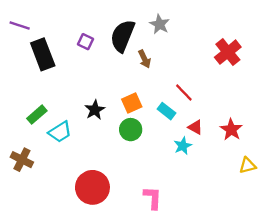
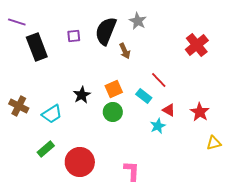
purple square: (86, 42) -> (74, 36), turned -32
green rectangle: (37, 115) -> (46, 149), moved
brown cross: (22, 160) -> (19, 106), moved

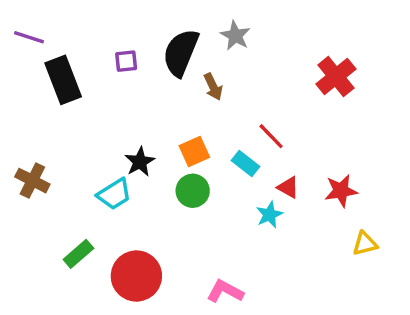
red star: (200, 112) -> (341, 191), turned 30
cyan trapezoid: (52, 114) -> (114, 194), moved
pink L-shape: (132, 171) -> (225, 291), turned -65

